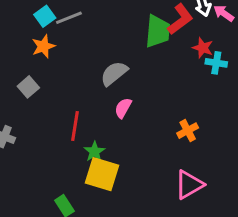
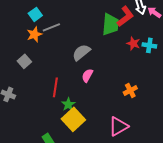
gray line: (69, 18) -> (51, 27), moved
red star: (203, 48) -> (133, 43), moved
yellow square: (102, 174) -> (73, 119), turned 30
pink triangle: (189, 185) -> (118, 126), moved

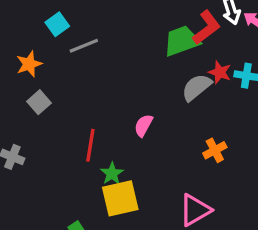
green trapezoid: (110, 24) -> (182, 41), turned -115
orange star: (34, 34) -> (29, 64), moved
gray semicircle: (81, 52) -> (197, 87), moved
yellow square: (73, 119) -> (120, 198), turned 30

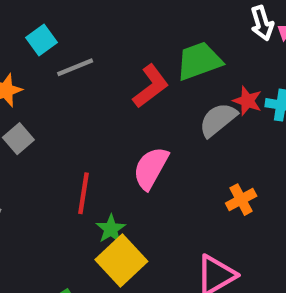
red L-shape: (207, 28) -> (151, 86), moved
pink semicircle: (143, 125) -> (151, 168), size x1.5
yellow square: (120, 198) -> (121, 260), turned -30

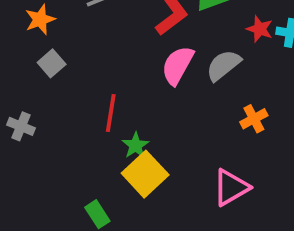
gray semicircle: (218, 120) -> (223, 65), moved
pink semicircle: (151, 168) -> (178, 65), moved

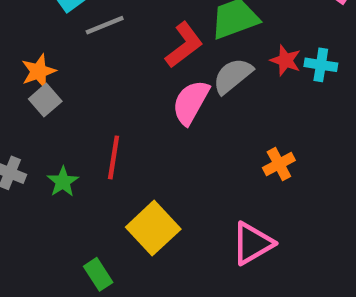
orange star: (40, 19) -> (39, 71), moved
gray semicircle: (223, 65) -> (233, 76), moved
green star: (136, 145) -> (63, 182), moved

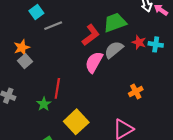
green star: (63, 182) -> (44, 104), moved

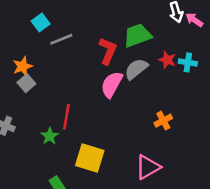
red L-shape: (91, 35) -> (108, 51), turned -30
yellow square: (76, 122) -> (90, 158), turned -30

